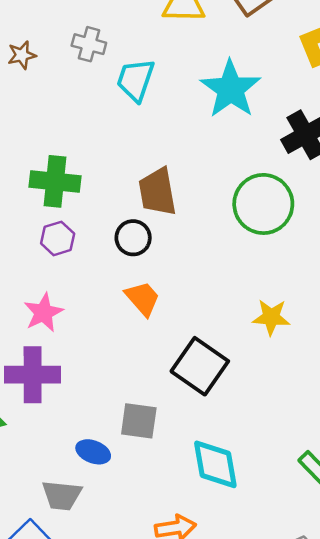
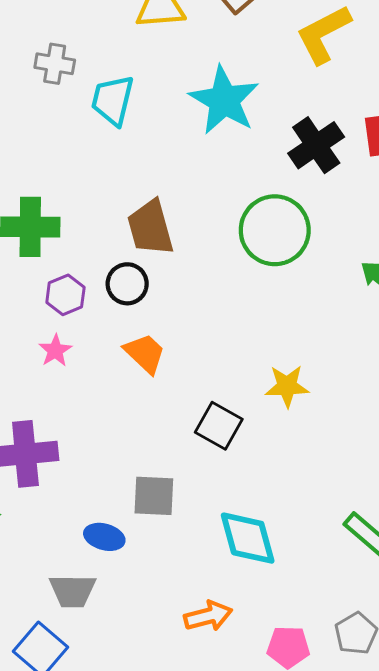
purple hexagon: (58, 238) -> (65, 295), moved
pink star: (43, 313) -> (55, 351), moved, size x0.7
yellow star: (271, 317) -> (287, 386), moved
black square: (200, 366) -> (219, 426), size x0.7

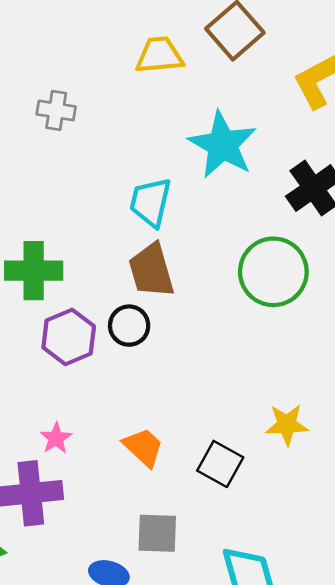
cyan trapezoid: (113, 100) -> (150, 202), moved
purple hexagon: (65, 295) -> (69, 337), size x1.4
pink star: (55, 351) -> (56, 438), moved
orange trapezoid: (145, 353) -> (143, 447), moved

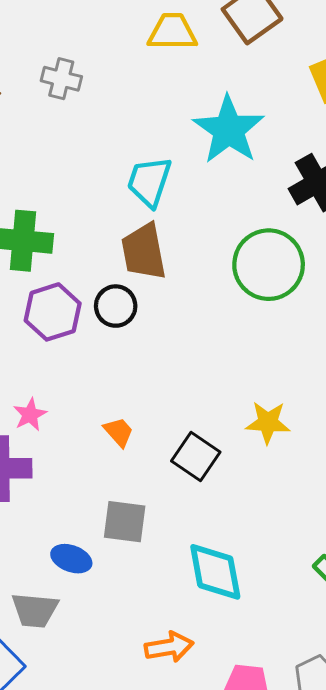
orange trapezoid: (143, 447) -> (119, 432), size x0.7

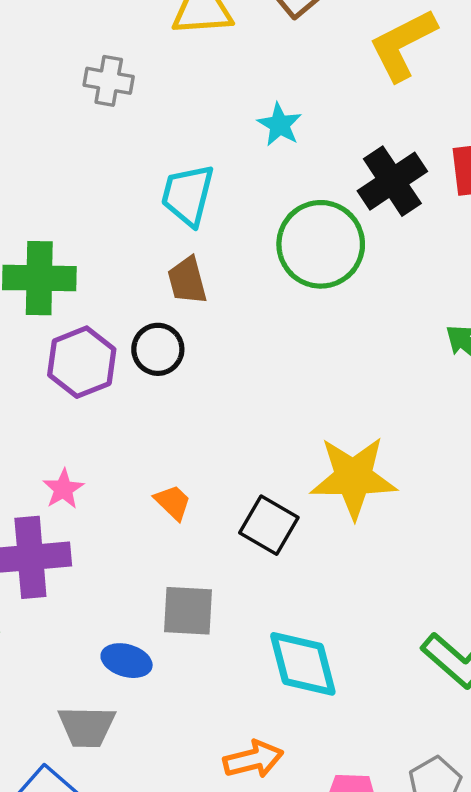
gray cross: (61, 79) -> (109, 81), moved
cyan star: (229, 130) -> (280, 125), size x0.5
brown trapezoid: (144, 252) -> (187, 281), size x0.7
green circle: (269, 265) -> (321, 244), moved
yellow star: (268, 422) -> (353, 477), size x1.6

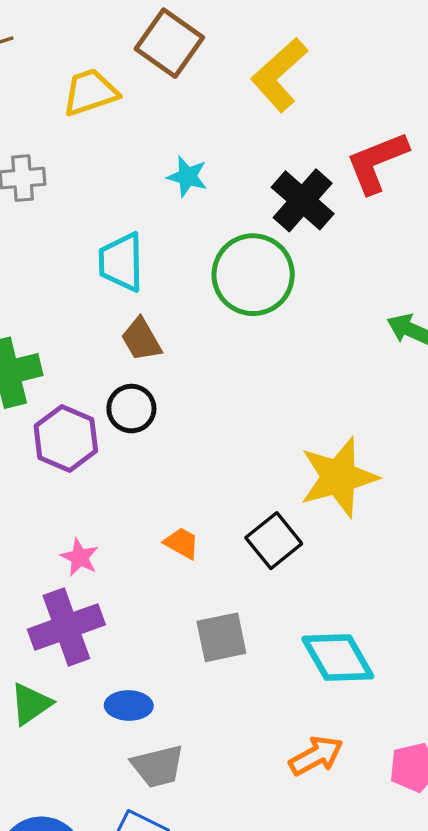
black square: (269, 525) -> (274, 541), turned 36
blue ellipse: (127, 661) -> (129, 705), moved

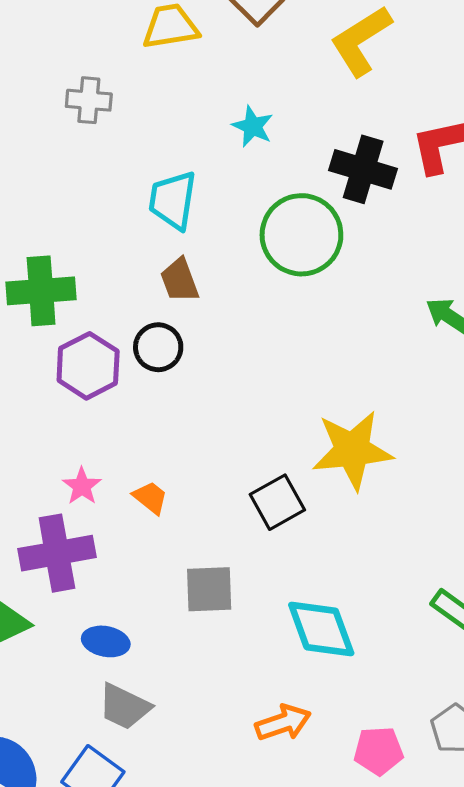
black cross: (303, 200) -> (363, 169), turned -34
orange trapezoid: (182, 543) -> (150, 498), moved
gray trapezoid: (158, 766) -> (124, 707), turned 30

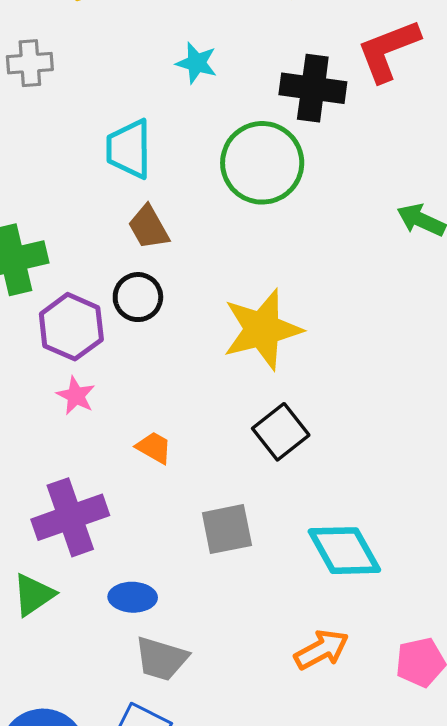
yellow star: (352, 450) -> (262, 329), moved
pink star: (82, 486) -> (76, 396), moved

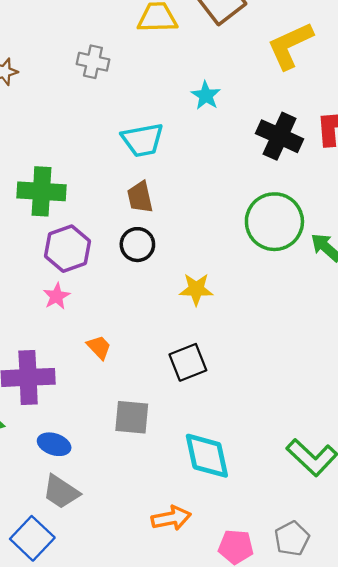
cyan trapezoid: (129, 149) -> (143, 140), turned -117
green circle: (262, 163) -> (274, 222), moved
black circle: (138, 297) -> (137, 245), moved
yellow star: (262, 329) -> (196, 289), size x0.6

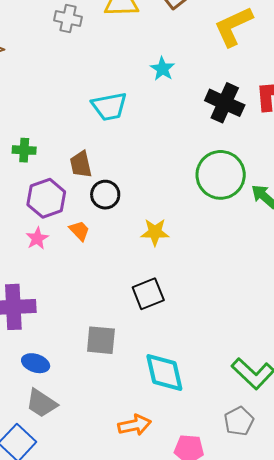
gray cross: (93, 62) -> (68, 19), moved
green cross: (41, 191) -> (24, 150), size x0.6
brown trapezoid: (140, 197) -> (81, 164), moved
orange trapezoid: (99, 347) -> (80, 231), moved
gray pentagon: (292, 539) -> (239, 421), moved

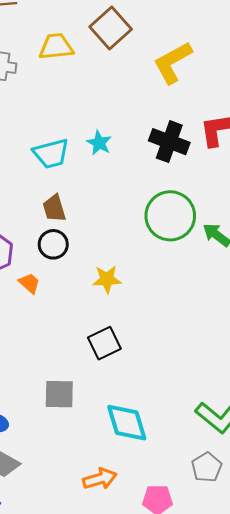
cyan star: (162, 69) -> (99, 143), moved
brown trapezoid: (81, 164) -> (54, 208), moved

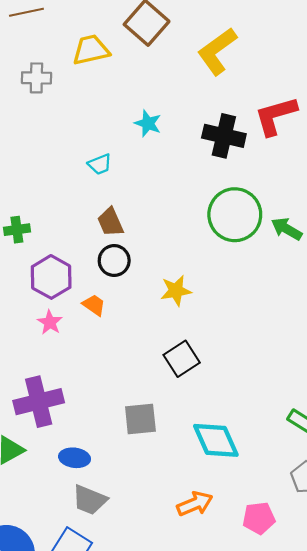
cyan star: (99, 143) -> (148, 123), moved
cyan trapezoid: (51, 154) -> (100, 164), size x0.6

